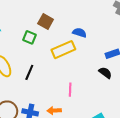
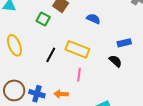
yellow rectangle: (63, 50) -> (77, 49), moved, turned 40
black line: (29, 72) -> (51, 55), moved

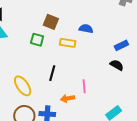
yellow ellipse: (14, 45) -> (23, 86), moved
yellow rectangle: (77, 49) -> (68, 43), moved, size x0.7
orange arrow: (61, 94) -> (67, 98), moved

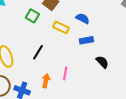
blue rectangle: (121, 45) -> (86, 40), moved
orange arrow: (67, 98) -> (46, 81), turned 96

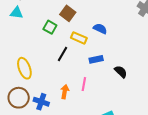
blue rectangle: (86, 40) -> (96, 59), moved
black line: (38, 52) -> (63, 54), moved

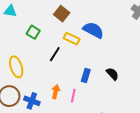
green square: (50, 27) -> (33, 32), moved
blue semicircle: (100, 29) -> (93, 30), size x1.5
blue rectangle: (96, 59) -> (86, 75), moved, turned -64
pink line: (84, 84) -> (73, 96), moved

